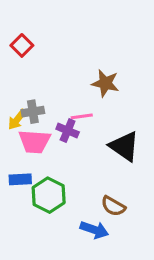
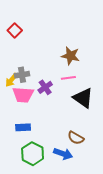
pink line: (82, 116) -> (68, 78), moved
purple cross: (68, 131) -> (45, 87), turned 32
blue rectangle: (20, 179) -> (23, 127), moved
green hexagon: (49, 195) -> (33, 154), moved

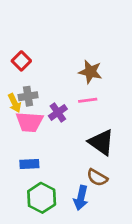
red square: (15, 30) -> (21, 61), moved
yellow arrow: (11, 80) -> (15, 103), turned -64
black triangle: (83, 98) -> (101, 142), moved
blue arrow: (63, 154) -> (81, 198), turned 84

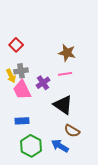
pink trapezoid: (29, 122) -> (22, 90), turned 60
black triangle: (101, 142) -> (63, 105), moved
blue arrow: (81, 198) -> (60, 146), turned 108

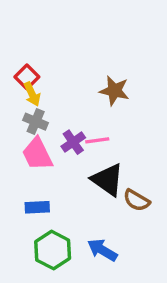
gray cross: (21, 71) -> (36, 122), turned 32
pink line: (65, 74) -> (97, 140), moved
yellow arrow: (11, 76) -> (32, 94), moved
brown semicircle: (72, 131) -> (137, 200), moved

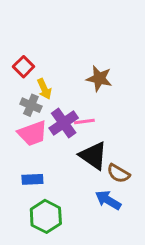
yellow arrow: (32, 94) -> (44, 89), moved
purple cross: (73, 142) -> (64, 123), size x1.4
pink trapezoid: (37, 154) -> (32, 133), turned -84
blue arrow: (102, 250) -> (108, 200), moved

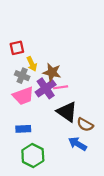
red square: (24, 67) -> (17, 48), turned 32
brown star: (99, 79) -> (52, 72), moved

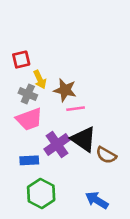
purple cross: (46, 88) -> (57, 144), moved
blue arrow: (78, 144) -> (97, 200), moved

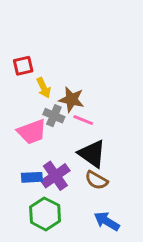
gray cross: (28, 94) -> (54, 116), moved
pink line: (76, 109) -> (83, 120), turned 30
purple cross: (57, 144) -> (55, 176), moved
brown semicircle: (106, 155) -> (96, 180), moved

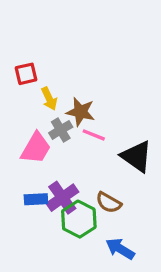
gray cross: (54, 116) -> (61, 130), turned 36
pink trapezoid: (32, 132) -> (36, 148), turned -40
black triangle: (92, 154) -> (137, 156), moved
green hexagon: (45, 214) -> (79, 219), moved

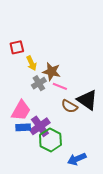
pink trapezoid: (36, 148) -> (21, 111), moved
brown semicircle: (109, 203) -> (69, 106), moved
blue arrow: (120, 249) -> (77, 159), turned -54

